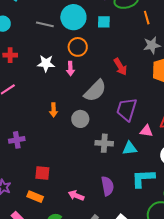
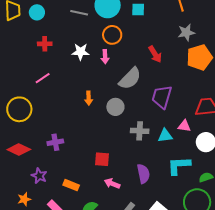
pink triangle: (146, 131) -> (184, 126), moved
purple cross: (17, 140) -> (55, 142), moved
red square: (42, 173) -> (102, 159), moved

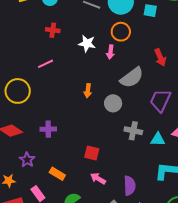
purple semicircle: (143, 174) -> (130, 186), moved

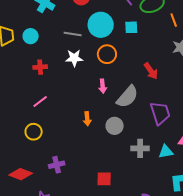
white star: (87, 43) -> (74, 58), moved
pink arrow: (110, 52) -> (103, 86), moved
yellow circle: (18, 91) -> (34, 132), moved, size x0.7
purple trapezoid: (160, 100) -> (160, 113), turned 150

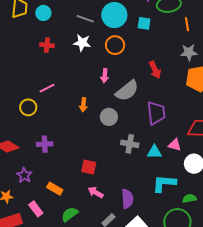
pink line: (40, 101) -> (47, 88), moved

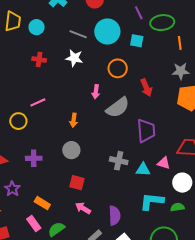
orange circle: (115, 45) -> (118, 68), moved
gray circle: (109, 117) -> (71, 150), moved
green semicircle: (189, 198) -> (177, 207), moved
pink rectangle: (36, 209) -> (34, 224), moved

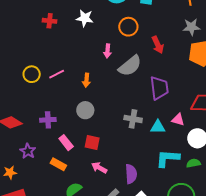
pink line: (38, 102) -> (57, 74), moved
yellow circle: (18, 121) -> (32, 74), moved
pink rectangle: (34, 224) -> (66, 143), moved

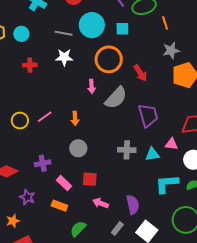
orange circle: (128, 27) -> (109, 59), size x1.4

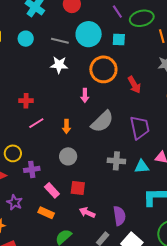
cyan circle: (21, 34) -> (26, 39), moved
red cross: (30, 65) -> (26, 101), moved
gray semicircle: (116, 98) -> (102, 122), moved
yellow circle: (20, 121) -> (13, 153), moved

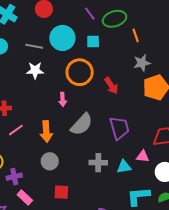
orange arrow: (66, 126) -> (46, 132), size x1.5
pink rectangle: (52, 190) -> (25, 197), moved

